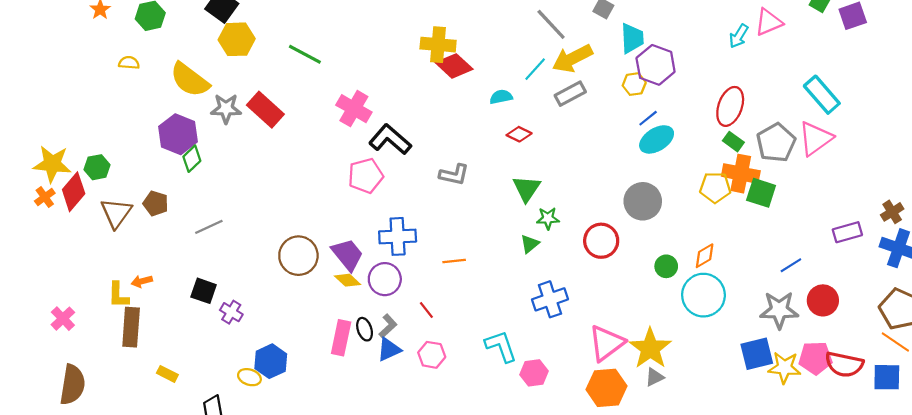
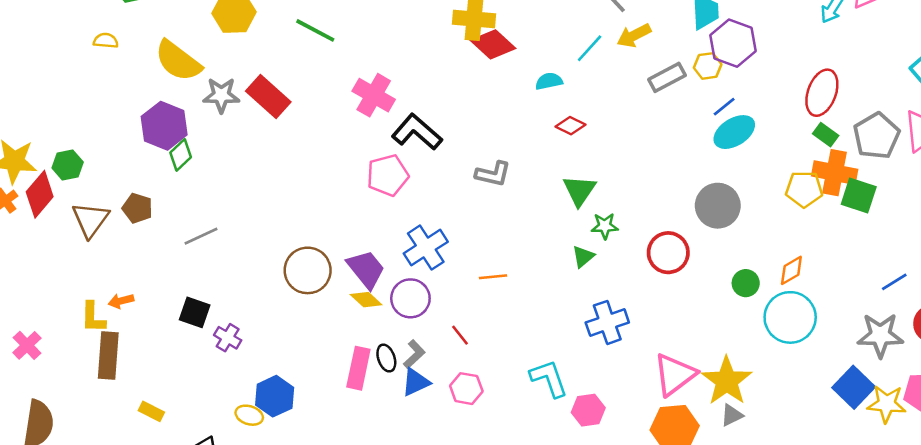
yellow arrow: (572, 58) -> (634, 36), size x0.7
gray rectangle: (570, 94) -> (667, 77), moved
blue cross: (398, 236) -> (426, 248), turned -30
blue square: (757, 354) -> (854, 387), turned -32

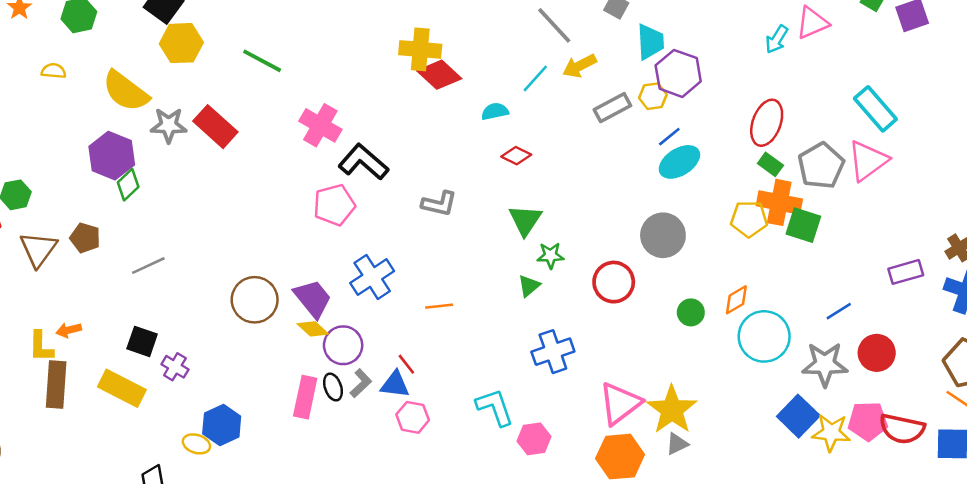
purple circle: (410, 298) -> (343, 345), moved
cyan circle: (790, 317) -> (764, 336), moved
blue triangle: (416, 382) -> (395, 384), moved, turned 32
yellow rectangle: (151, 411) -> (122, 388), moved, size x1.8

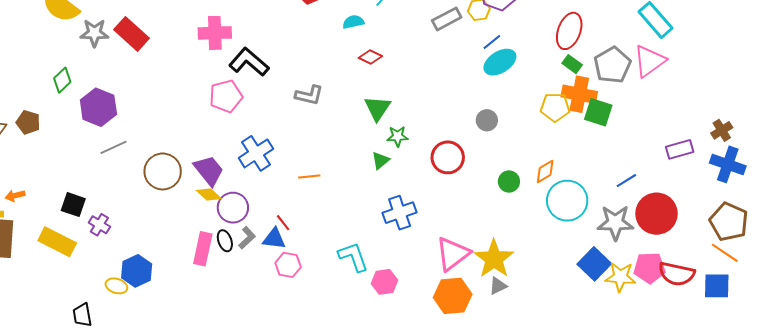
pink cross: (320, 125) -> (215, 33), turned -32
purple hexagon: (112, 156) -> (98, 107), moved
gray circle: (663, 235) -> (487, 120), size x0.6
gray line: (148, 266) -> (113, 147), moved
red circle: (877, 353) -> (657, 214), size x1.4

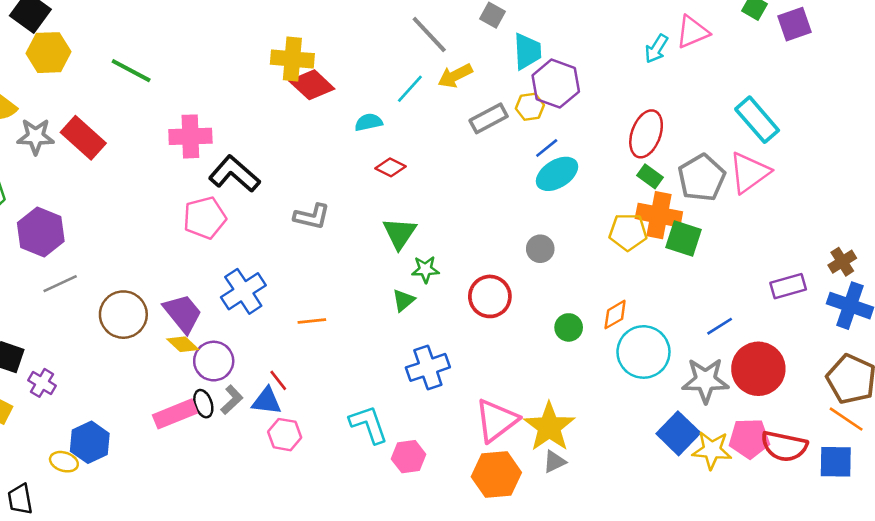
pink rectangle: (203, 249) -> (175, 414), turned 56

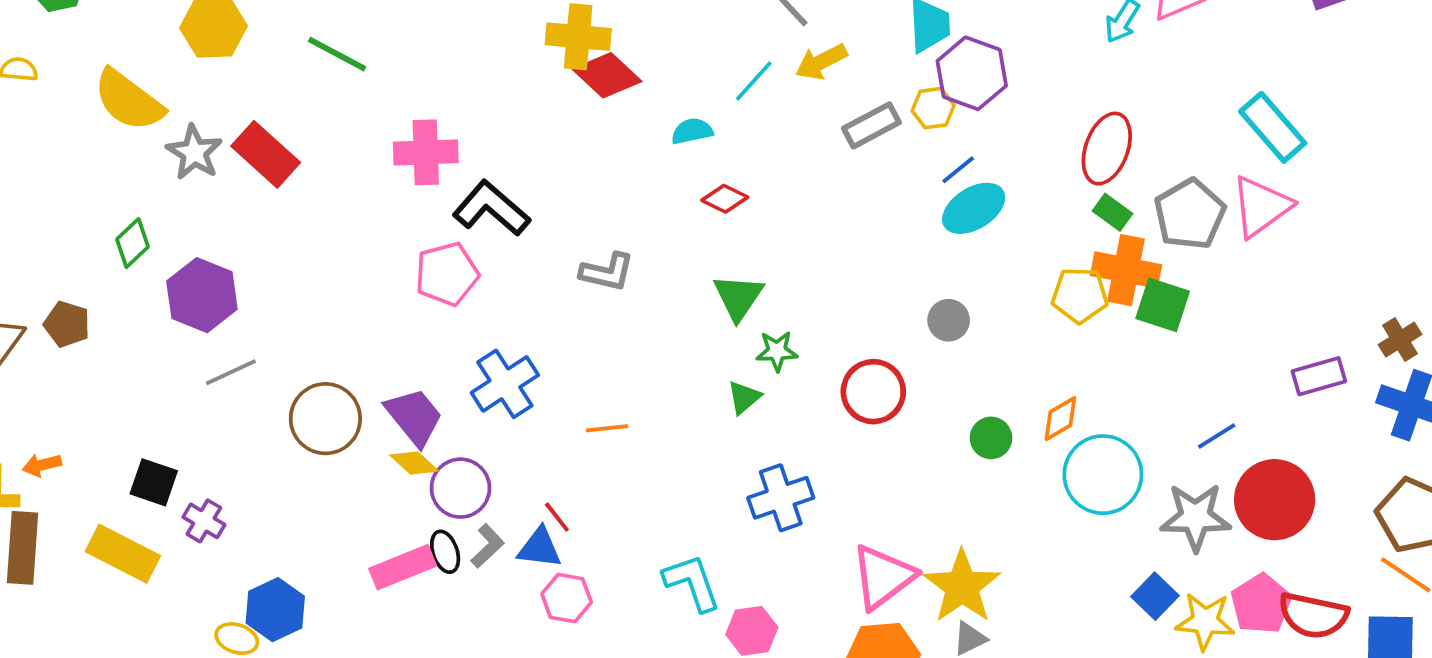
gray star: (36, 136) -> (194, 152), turned 30
blue square: (678, 433) -> (1155, 596), size x0.7
pink pentagon: (749, 438) -> (1261, 604), turned -30

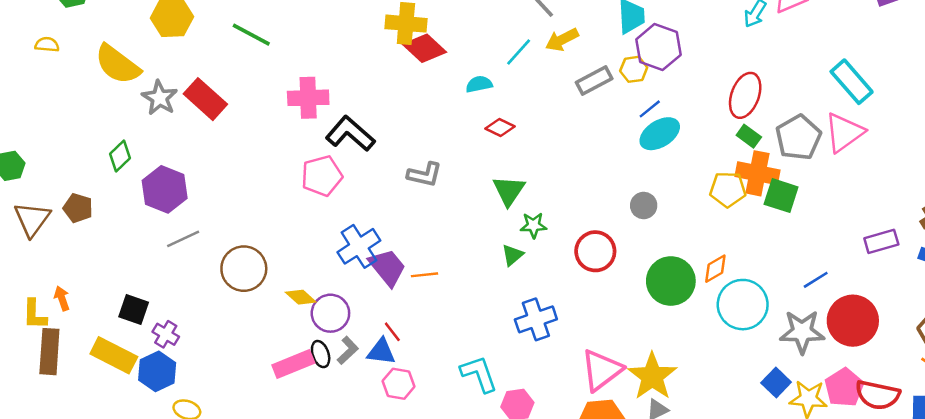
purple trapezoid: (414, 417) -> (387, 267), moved
green circle: (991, 438) -> (671, 281), size x1.8
orange arrow: (42, 465) -> (62, 298), turned 85
blue hexagon: (275, 610) -> (157, 371), moved

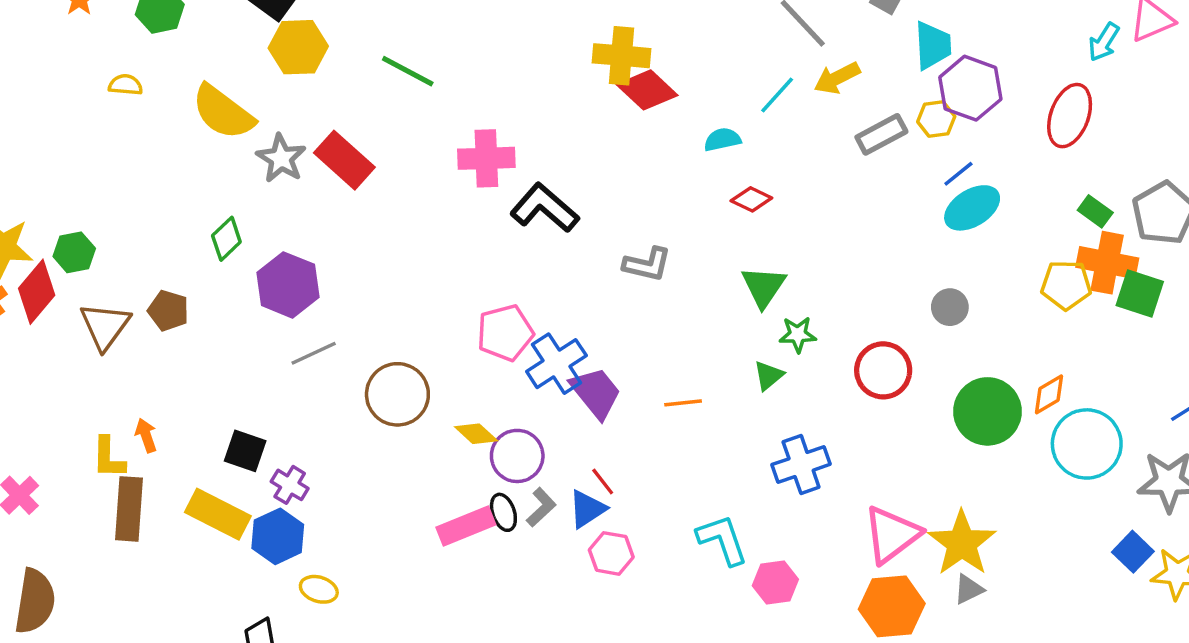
red ellipse: (745, 95) -> (1070, 116), moved
pink pentagon: (322, 176) -> (505, 333), moved
orange line: (425, 275) -> (683, 403), moved
blue triangle: (381, 352) -> (587, 509), turned -40

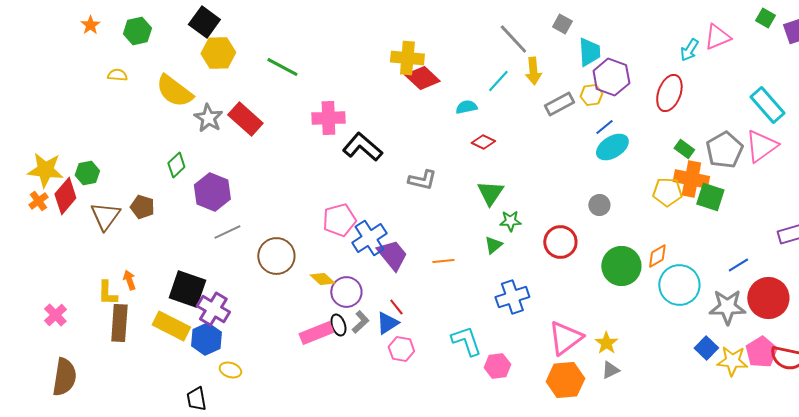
yellow arrow: (837, 78) -> (533, 71), turned -68
black square: (245, 451) -> (187, 289), size x1.5
purple cross: (290, 485) -> (213, 309), size x1.5
yellow star: (962, 543) -> (606, 343), size x0.6

